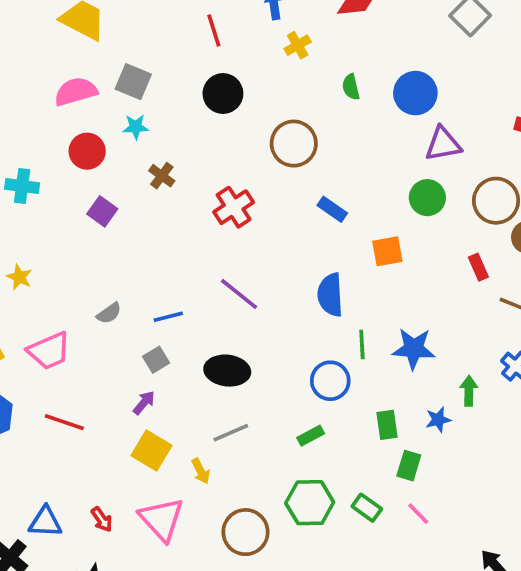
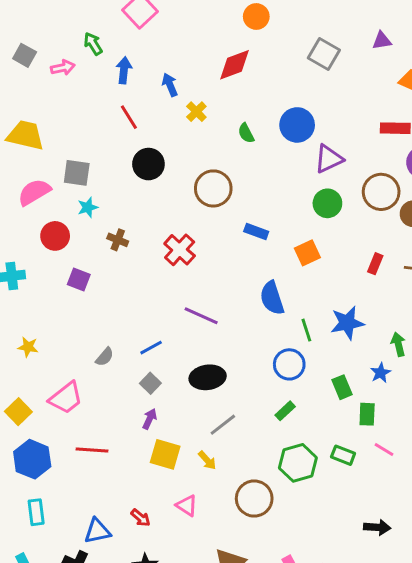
red rectangle: (478, 267) -> (375, 264), moved, turned 60
pink triangle: (162, 519) -> (187, 505), size x0.6

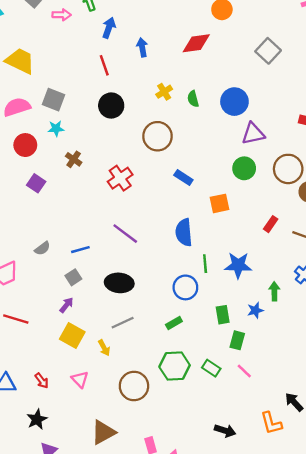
yellow cross: (196, 112) -> (164, 92), moved

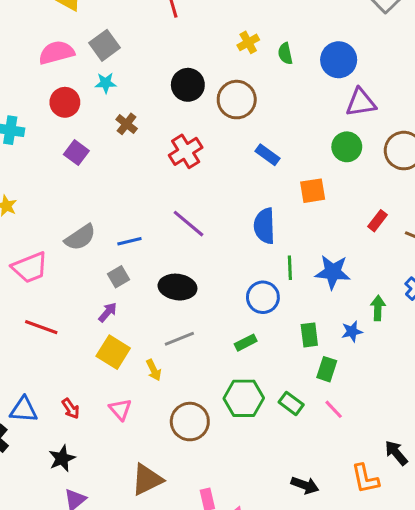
gray square: (54, 100) -> (104, 45), turned 30
black circle: (111, 106) -> (188, 85), moved
gray semicircle: (42, 248) -> (80, 237), size x1.5

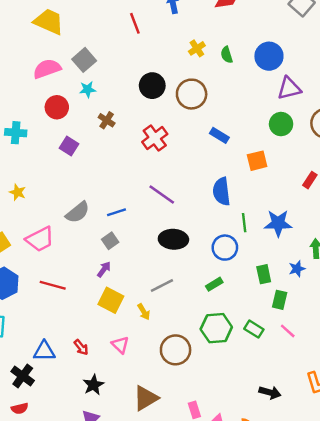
black ellipse: (177, 287) -> (173, 239), moved
black star: (62, 458) -> (93, 385), moved

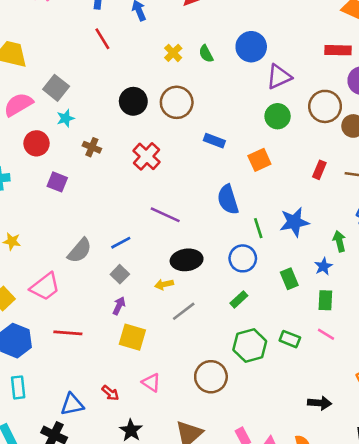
green rectangle: (280, 300) -> (325, 300), moved
yellow arrow: (144, 312) -> (164, 284), moved, turned 119

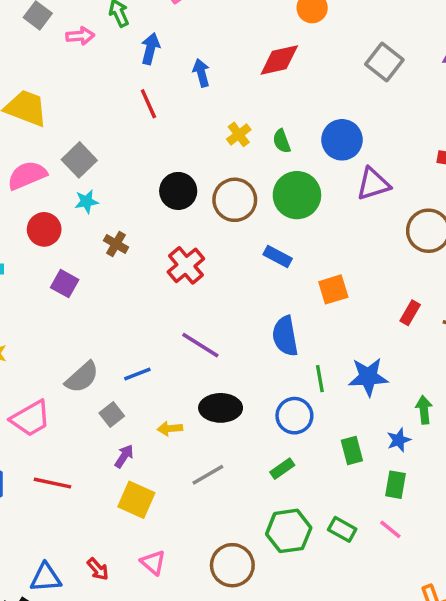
green circle: (278, 116) -> (297, 195), moved, size x1.4
gray square: (120, 274) -> (112, 414), moved
yellow arrow: (164, 284) -> (170, 429), moved

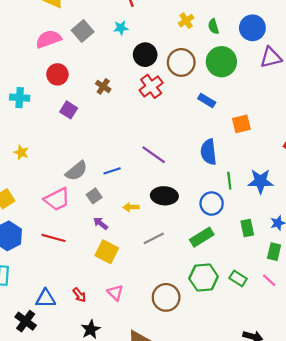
cyan star: (86, 202) -> (121, 28), moved
red cross: (186, 265) -> (151, 86), moved
pink trapezoid: (31, 419) -> (57, 199), moved
purple arrow: (124, 456) -> (100, 223), turned -88
green rectangle: (282, 469) -> (202, 237), size x1.5

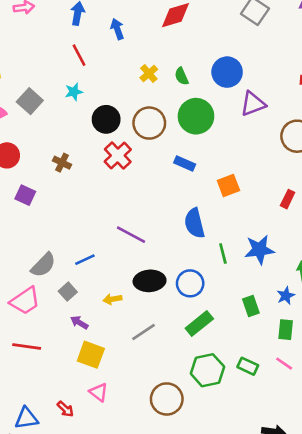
blue circle: (212, 204) -> (190, 283), moved
pink triangle: (115, 293) -> (99, 392), moved

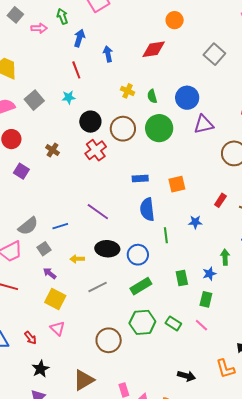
yellow cross: (149, 73) -> (128, 91), turned -32
blue rectangle: (185, 164) -> (140, 179), moved, turned -35
blue star: (259, 250) -> (195, 222), moved, size x0.6

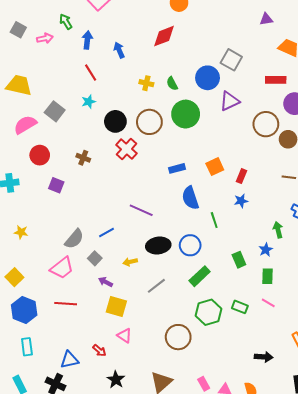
gray square: (214, 54) -> (231, 60), moved
red rectangle: (220, 200) -> (242, 176), moved

